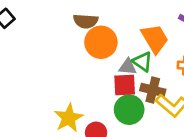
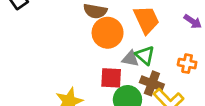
orange trapezoid: (155, 39) -> (146, 20), moved
red square: (125, 85) -> (111, 78), moved

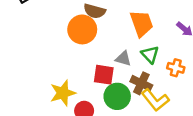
orange circle: (108, 33) -> (82, 29), moved
green triangle: (145, 55) -> (150, 54), moved

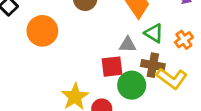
orange circle: (82, 29) -> (42, 31), moved
orange cross: (176, 68) -> (184, 40), turned -35

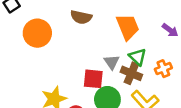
gray triangle: (128, 45) -> (112, 62), turned 42
brown cross: (153, 65) -> (131, 73), moved

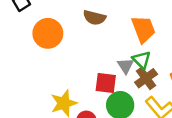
green triangle: (138, 57) -> (142, 60), moved
brown cross: (131, 73) -> (146, 78), turned 30

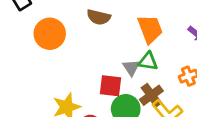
green triangle: (142, 60) -> (148, 61), turned -36
brown cross: (146, 78) -> (151, 95), moved

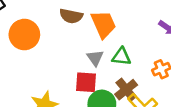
orange trapezoid: (150, 29) -> (103, 24), moved
gray triangle: (131, 68) -> (95, 58), moved

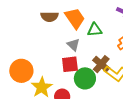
orange circle: (24, 35) -> (21, 71), moved
green triangle: (121, 57) -> (95, 30), moved

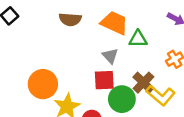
brown semicircle: (49, 17) -> (70, 19), moved
orange trapezoid: (75, 18) -> (114, 23), turned -35

